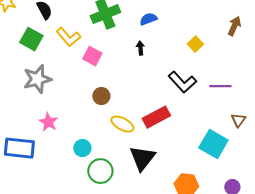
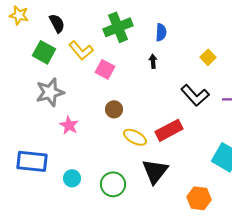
blue semicircle: (148, 19) -> (161, 32), turned 114
pink star: (48, 122) -> (69, 125), moved
cyan circle: (82, 148) -> (72, 178), moved

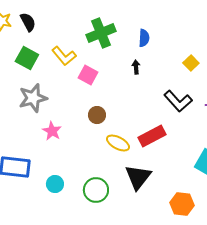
black semicircle: (57, 23) -> (28, 22), moved

